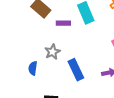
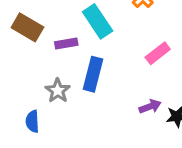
blue rectangle: (76, 70) -> (93, 74), moved, turned 50

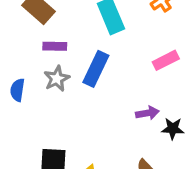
purple rectangle: (66, 44) -> (55, 46), moved
blue semicircle: (32, 121) -> (17, 90), moved

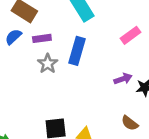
blue semicircle: (17, 90) -> (13, 37), moved, turned 48

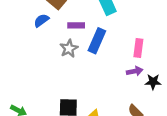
pink rectangle: (131, 35) -> (138, 48), moved, turned -54
purple rectangle: (42, 38) -> (76, 25), moved

